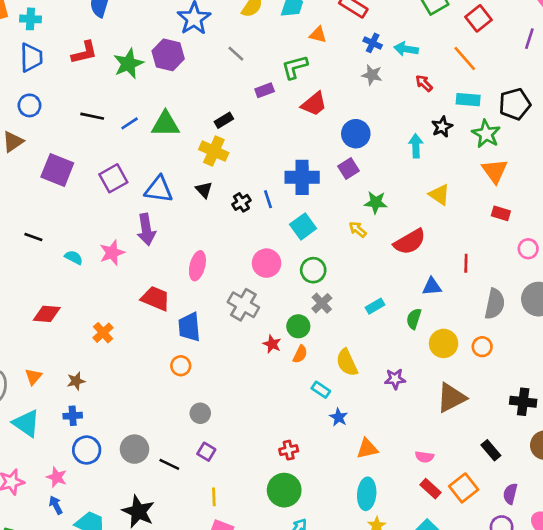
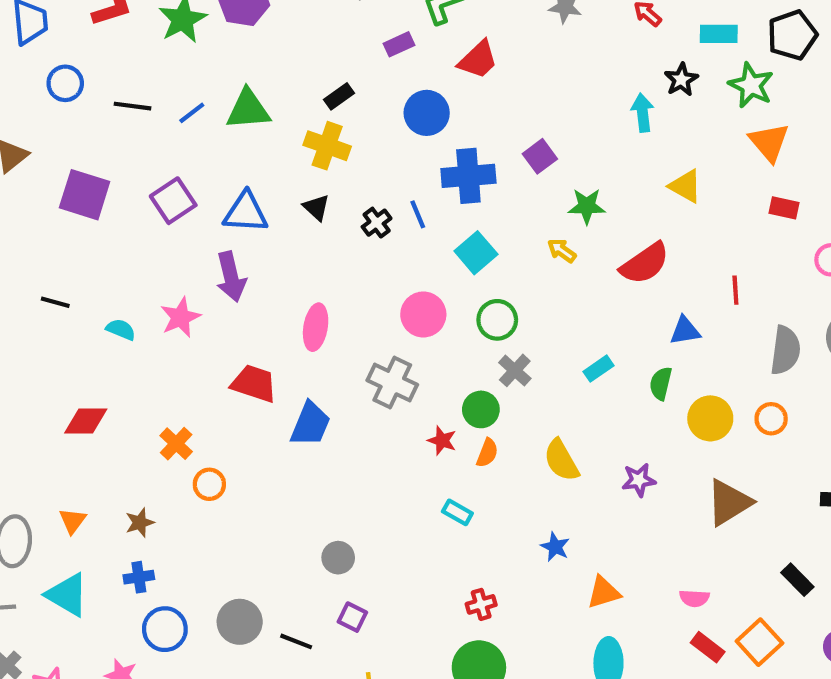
blue circle: (29, 105) -> (65, 83), moved
blue circle: (356, 134) -> (427, 113), moved
blue trapezoid: (189, 327) -> (310, 424), turned -148
orange circle: (181, 366) -> (209, 484), moved
cyan rectangle: (321, 390) -> (457, 512), moved

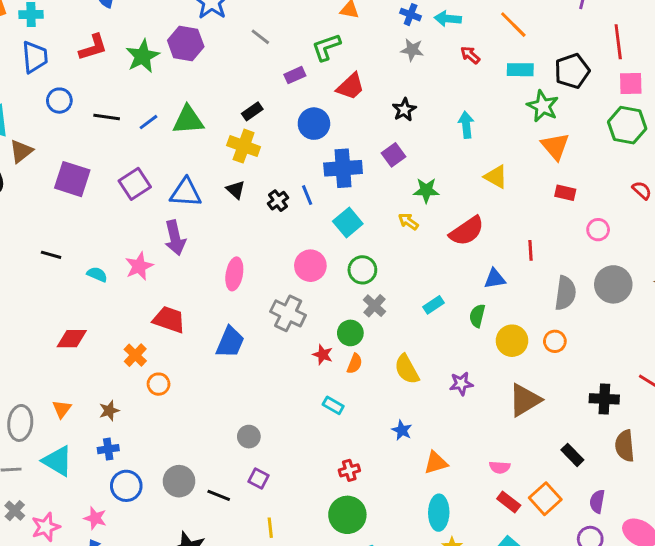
black star: (681, 80) -> (404, 110), moved
red trapezoid: (254, 383) -> (169, 320), moved

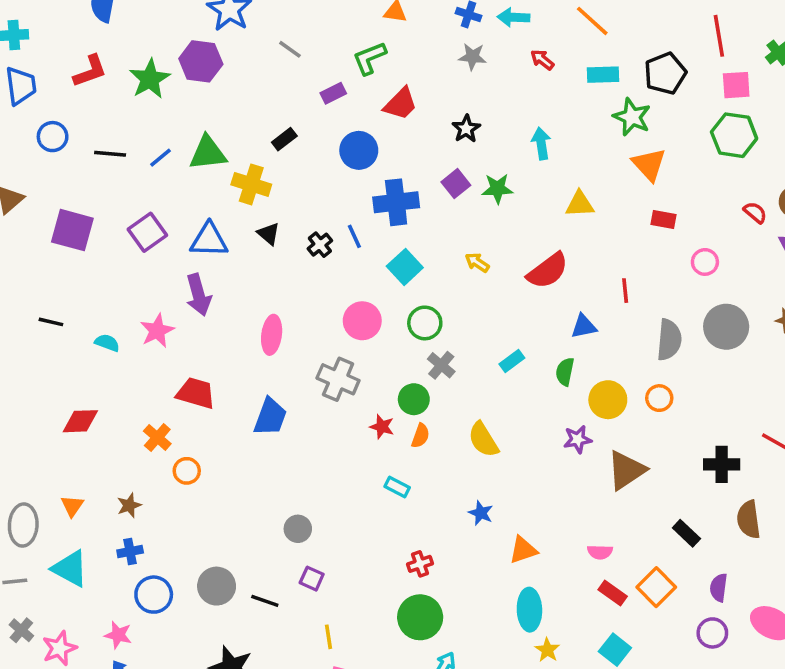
yellow cross: (244, 146) -> (251, 184), moved
yellow triangle: (496, 177) -> (580, 204), turned -30
green star: (426, 190) -> (497, 189), moved
purple star: (461, 384) -> (578, 439), moved

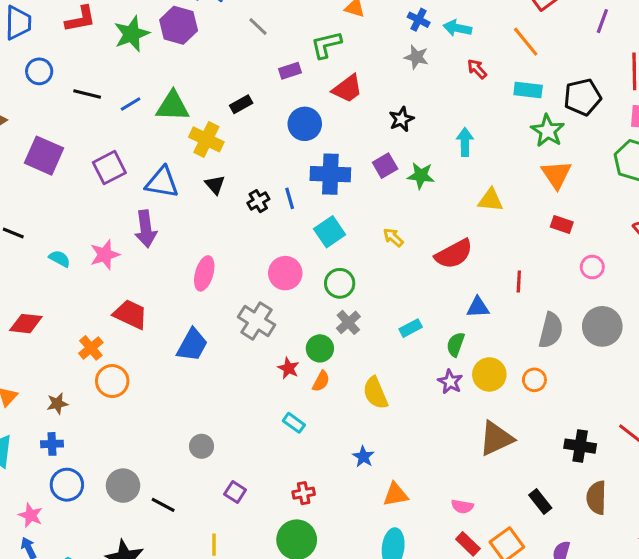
purple star: (578, 439) -> (450, 382), moved, turned 30
orange circle: (187, 471) -> (112, 381), size x1.4
purple square: (312, 579) -> (235, 492), moved

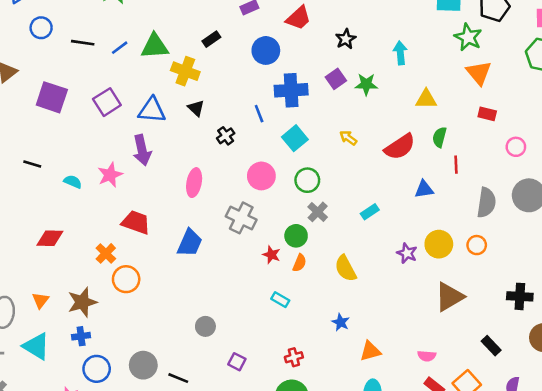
black cross: (258, 201) -> (226, 136), moved
green semicircle: (456, 344) -> (440, 137), moved
brown star: (57, 404) -> (82, 302), size x1.6

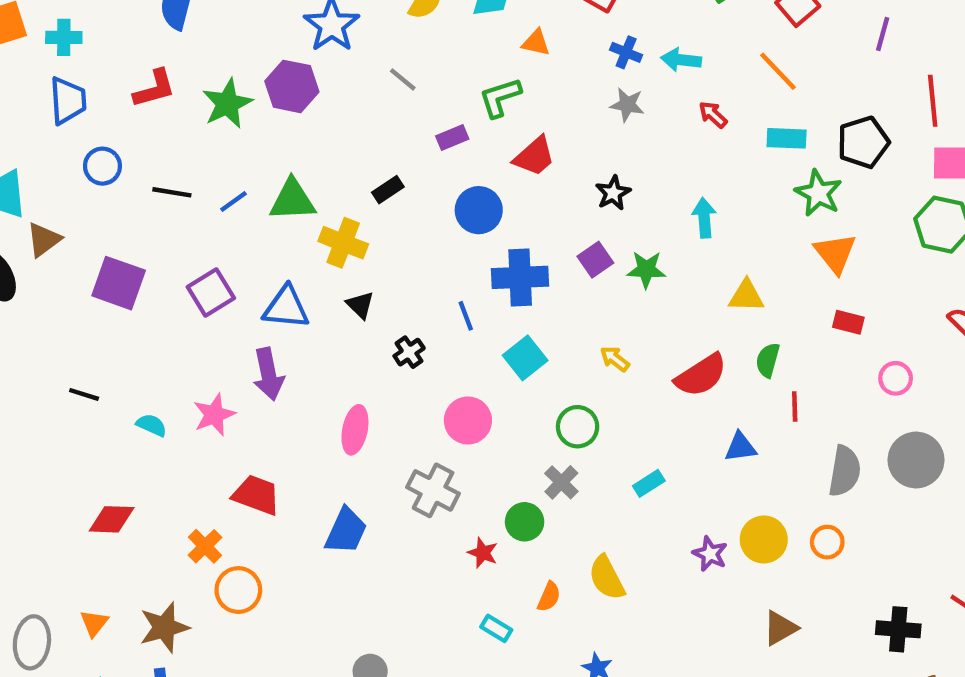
green circle: (307, 180) -> (578, 427), moved
orange semicircle: (299, 263) -> (549, 597), moved
brown triangle: (449, 297) -> (780, 628), size x0.7

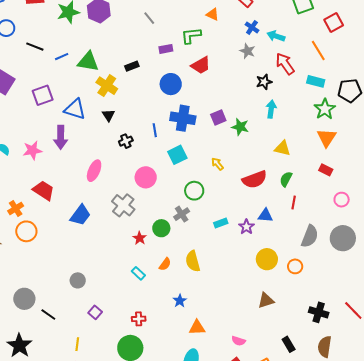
red arrow: (713, 115) -> (285, 64), size x1.6
black star: (613, 193) -> (264, 82), moved
purple star: (710, 554) -> (246, 227), moved

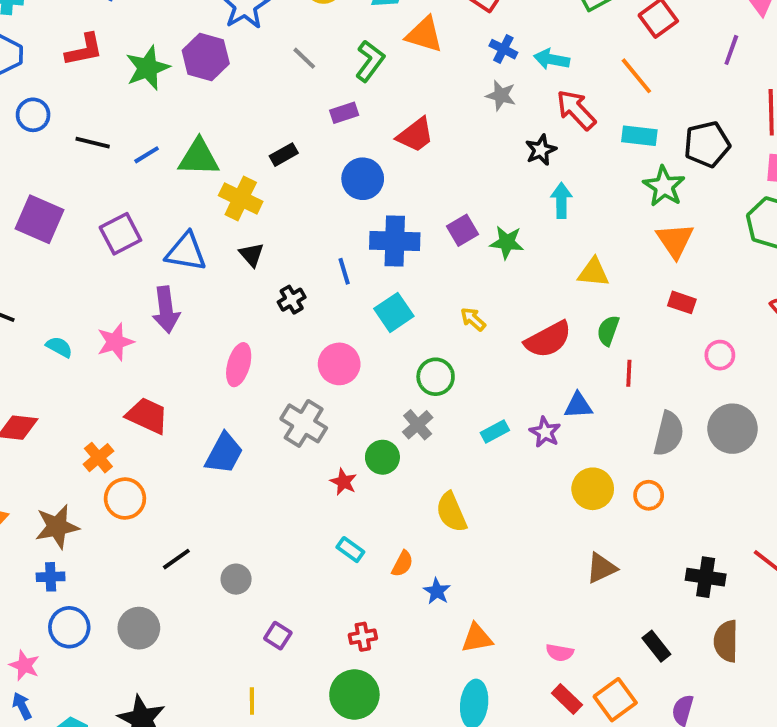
orange triangle: (212, 14) -> (424, 35), size x1.5
green L-shape: (191, 36) -> (370, 61), moved, turned 140
orange semicircle: (165, 264) -> (402, 564), moved
black line: (48, 314) -> (176, 559), moved, turned -63

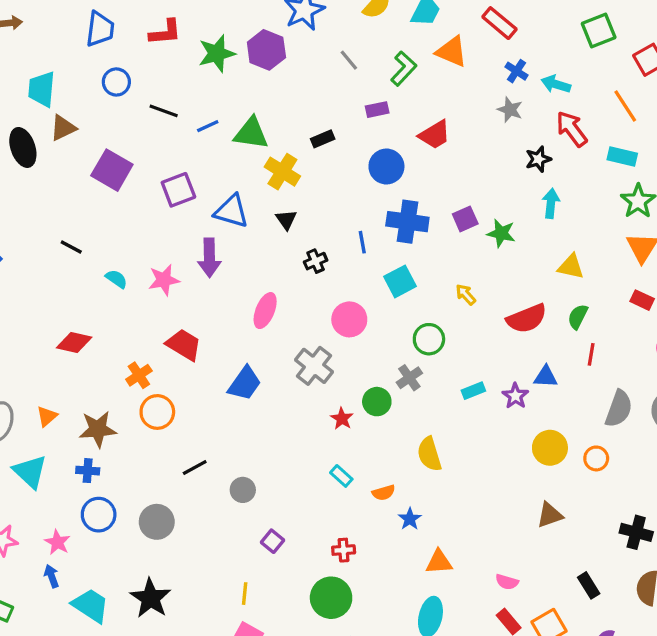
orange semicircle: (402, 564) -> (384, 493), turned 40

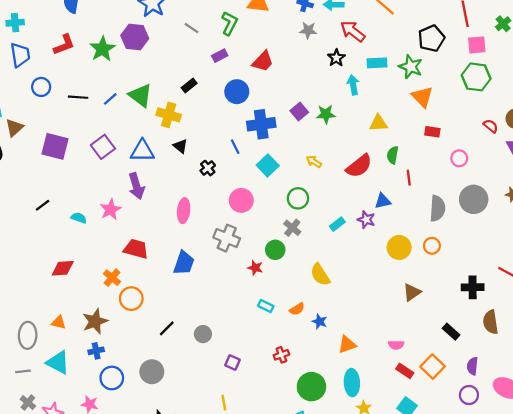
green triangle: (251, 133) -> (140, 95), turned 45
cyan rectangle: (622, 156) -> (377, 63), moved
black line: (71, 247) -> (43, 205), turned -49
orange triangle: (47, 416) -> (59, 322), turned -49
green circle: (331, 598) -> (311, 387), moved

